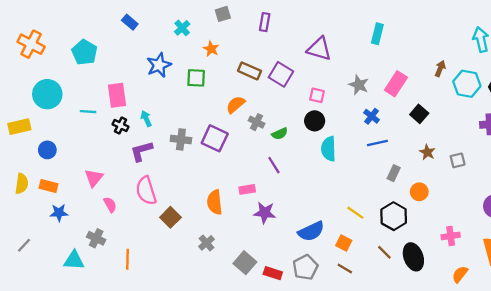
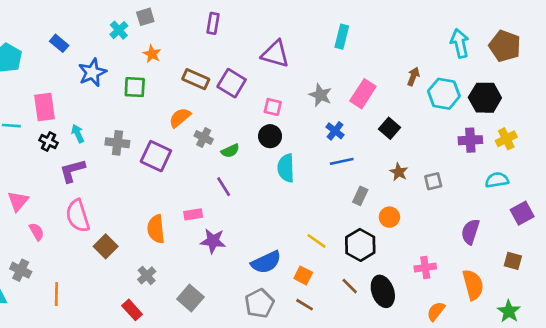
gray square: (223, 14) -> (145, 17), moved
blue rectangle: (130, 22) -> (59, 43), moved
gray cross: (181, 139) -> (117, 143), moved
red rectangle: (273, 273) -> (132, 310), moved, turned 30

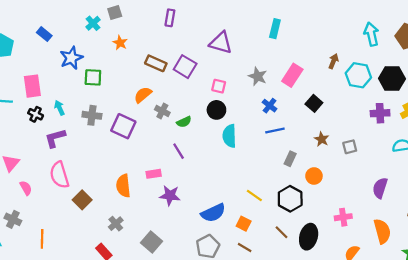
green square: (135, 87) -> (93, 77), moved
black ellipse: (383, 291) -> (309, 237), turned 35

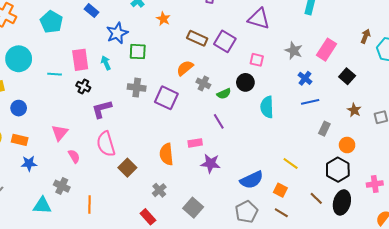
cyan arrow: (59, 108) -> (106, 63), moved
black circle: (216, 110) -> (245, 82), moved
black hexagon: (290, 199) -> (338, 170), moved

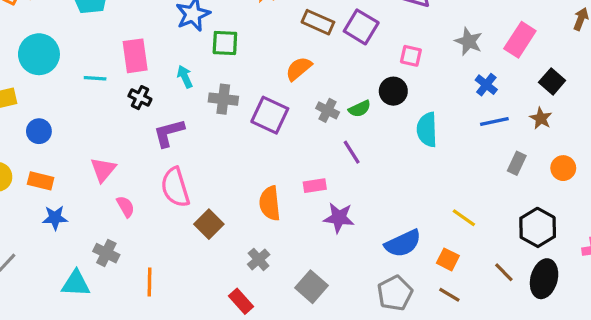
cyan arrow: (106, 63) -> (185, 77), moved
gray cross: (203, 83) -> (328, 110), moved
brown star: (354, 110) -> (541, 118), moved
orange circle: (347, 145) -> (563, 168), moved

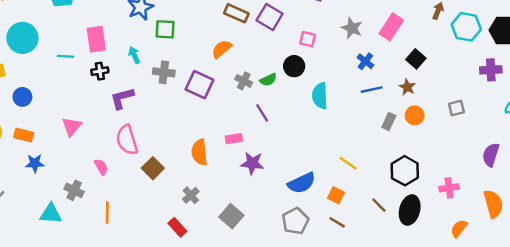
black cross: (140, 98) -> (100, 71), turned -35
orange circle: (563, 168) -> (415, 115), moved
pink semicircle: (126, 207) -> (101, 167), moved

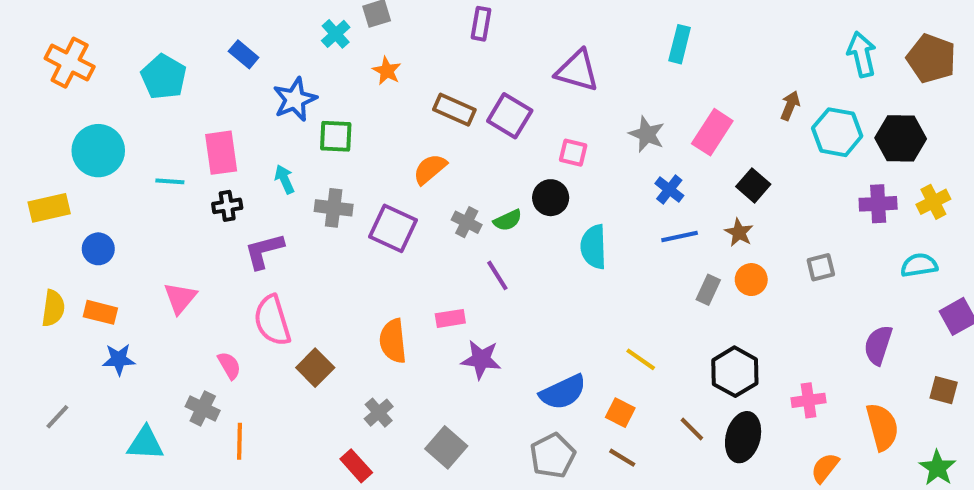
gray cross: (74, 190) -> (203, 409), moved

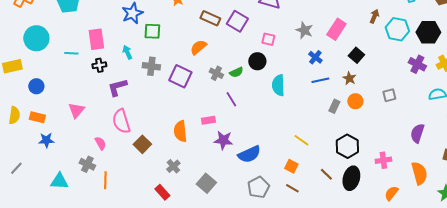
purple cross: (878, 204) -> (417, 64), turned 30
blue semicircle: (563, 392) -> (249, 154), moved

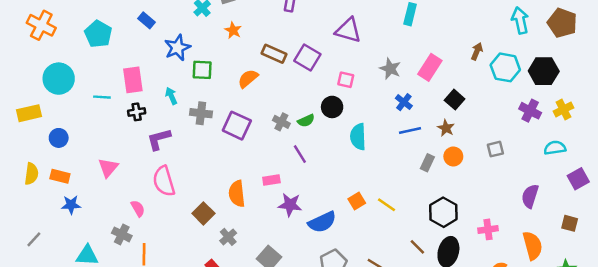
orange semicircle: (198, 47) -> (248, 79), moved
brown square: (142, 144) -> (203, 213), moved
orange square: (291, 166) -> (357, 201), moved, turned 32

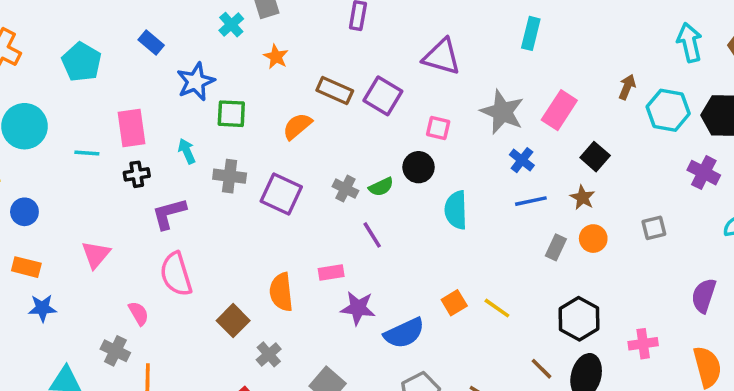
gray star: (390, 69) -> (502, 112), size x1.4

